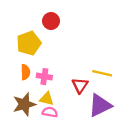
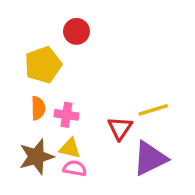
yellow line: (102, 73) -> (153, 110), turned -30

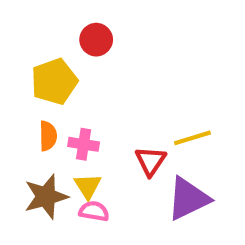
yellow triangle: (70, 148) -> (88, 186), turned 45

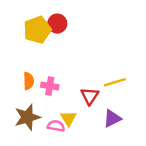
yellow pentagon: (54, 81) -> (37, 30), moved
yellow triangle: (88, 186) -> (69, 118), moved
purple triangle: (188, 199) -> (112, 118), size x0.7

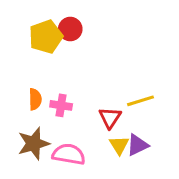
yellow triangle: (69, 118) -> (119, 145), moved
pink semicircle: (56, 126) -> (69, 154), size x1.5

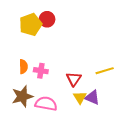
yellow line: (141, 101) -> (105, 71), moved
purple triangle: (137, 145) -> (92, 97), turned 49

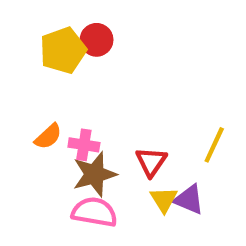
orange semicircle: (23, 67) -> (48, 136), turned 48
yellow line: (105, 71) -> (214, 145), turned -48
brown star: (22, 96) -> (94, 174), moved

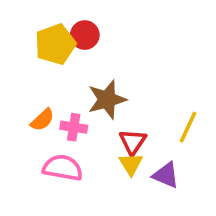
brown star: (94, 174) -> (107, 100), moved
yellow triangle: (164, 199) -> (131, 164), moved
pink semicircle: (94, 212) -> (63, 168), moved

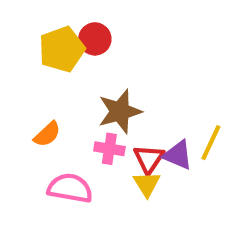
pink cross: (74, 127) -> (109, 149), moved
purple triangle: (166, 175) -> (178, 155), moved

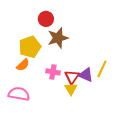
yellow pentagon: (62, 49) -> (30, 47), moved
brown star: (120, 111) -> (58, 38), moved
pink semicircle: (70, 188) -> (19, 94), moved

